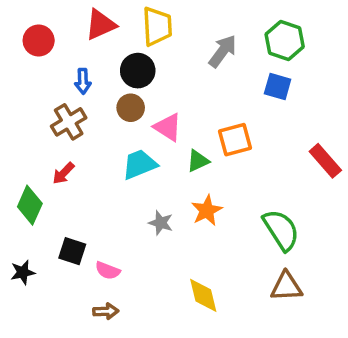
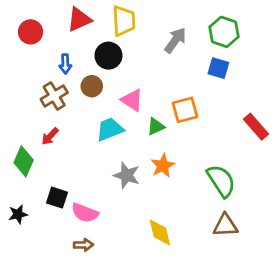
brown circle: (131, 108) -> (92, 86), moved
gray star: (161, 223) -> (127, 175), size x1.4
pink semicircle: (108, 271) -> (85, 213), size x1.4

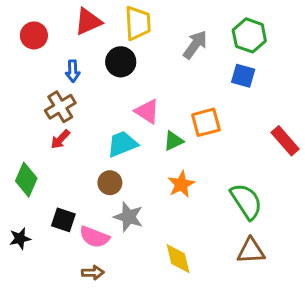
brown circle: (92, 86) -> (110, 183), moved
red arrow: (50, 136) -> (60, 139), moved
gray star: (127, 175) -> (128, 217), moved

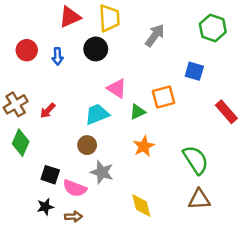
red circle: (34, 35) -> (27, 50), moved
green hexagon: (249, 35) -> (213, 28), moved
blue square: (243, 76) -> (194, 71), moved
brown cross: (60, 107) -> (16, 104), moved
black star: (20, 238) -> (45, 207), moved

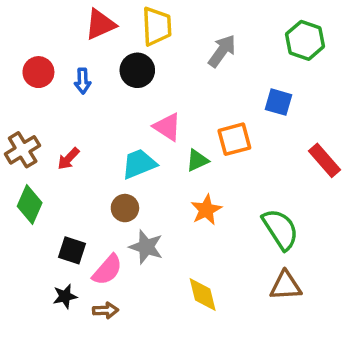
pink semicircle: (75, 188) -> (107, 270), turned -70

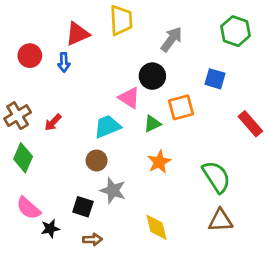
red triangle: (100, 24) -> (77, 34), moved
black circle: (137, 70) -> (152, 76), moved
black square: (72, 250) -> (83, 207), moved
pink semicircle: (107, 270) -> (28, 208), moved, turned 90
brown arrow: (106, 310) -> (92, 239), moved

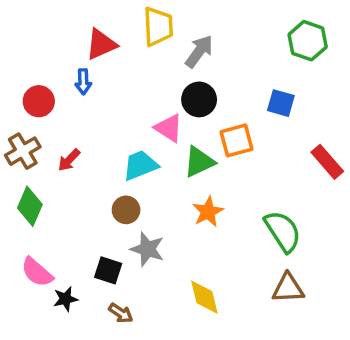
gray arrow: (171, 39) -> (199, 51), moved
red circle: (30, 56) -> (39, 101), moved
green triangle: (152, 124) -> (199, 162), size x1.4
brown arrow: (92, 239) -> (121, 313), turned 36

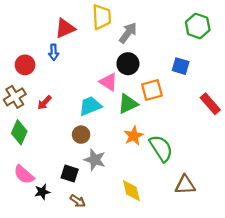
green semicircle: (283, 231) -> (161, 148), moved

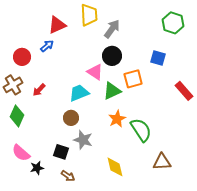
blue arrow: (54, 52) -> (47, 46), turned -128

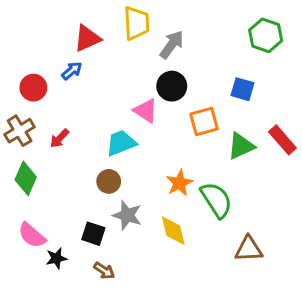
green triangle: (112, 91) -> (241, 146), moved
yellow diamond: (115, 167) -> (173, 231), moved

